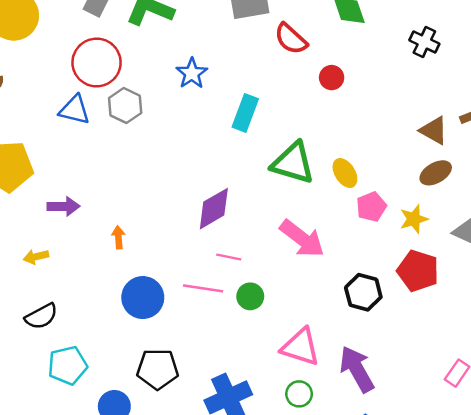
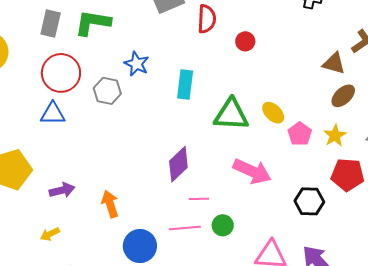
red semicircle: (291, 39) -> (207, 19), turned -116
gray hexagon: (125, 106) -> (107, 91), moved
orange arrow: (118, 237) -> (110, 204), size x1.5

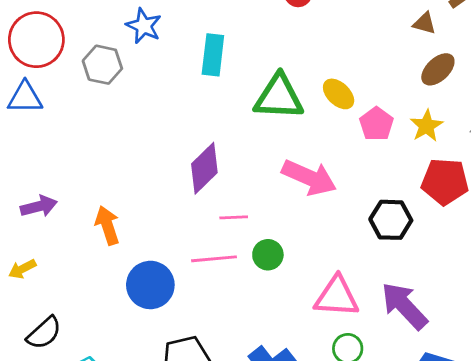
brown triangle: (334, 63) -> (425, 23), size x0.7

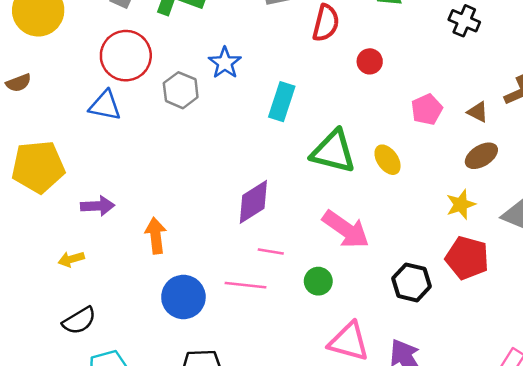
pink pentagon: (376, 124) -> (427, 109), moved
green circle: (268, 255) -> (318, 281), moved

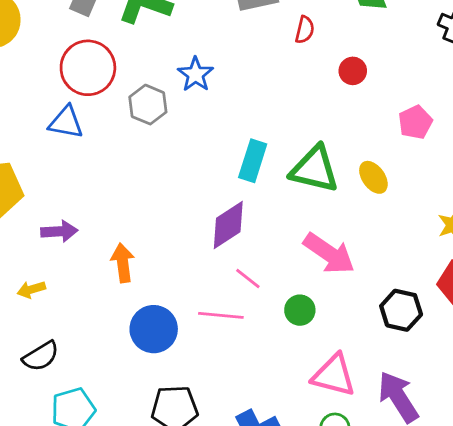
red semicircle: (326, 23) -> (305, 30), size x0.7
cyan rectangle: (282, 102) -> (253, 161), moved
pink line: (271, 251) -> (248, 279), turned 30

